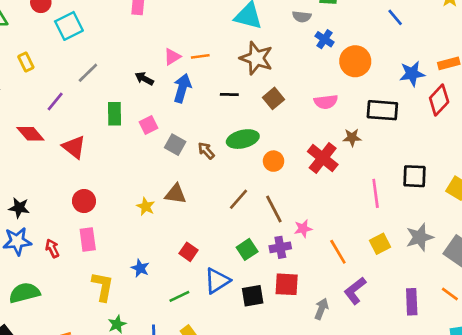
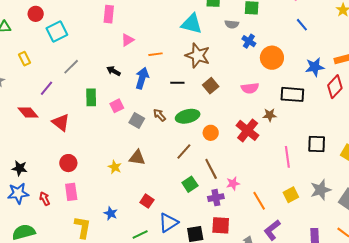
pink triangle: (172, 57) -> (128, 40), moved
brown arrow: (206, 151) -> (159, 115), moved
brown line: (239, 199) -> (184, 152), moved
green square: (247, 249) -> (190, 184), moved

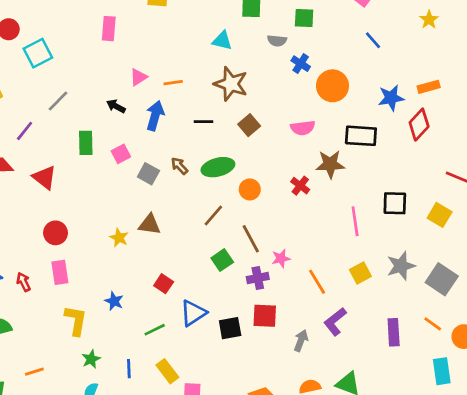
cyan triangle: (192, 24) -> (222, 41), size x0.7
pink triangle: (128, 40) -> (138, 77), moved
brown star: (270, 115) -> (330, 164), size x1.5
red cross: (248, 130) -> (300, 186), size x0.6

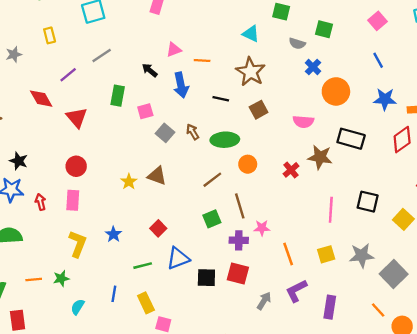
blue star: (391, 98) -> (385, 99), moved
blue arrow: (155, 116) -> (181, 85), turned 140
purple rectangle: (394, 332) -> (330, 307), moved
green star: (91, 359) -> (61, 278), moved

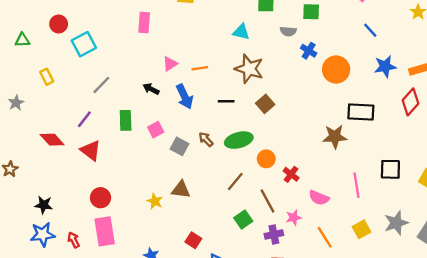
purple line: (68, 75) -> (84, 119), moved
pink semicircle: (303, 122) -> (319, 198), moved, turned 30
red cross: (291, 170) -> (291, 174), moved
pink rectangle: (73, 200) -> (105, 231), size x1.4

